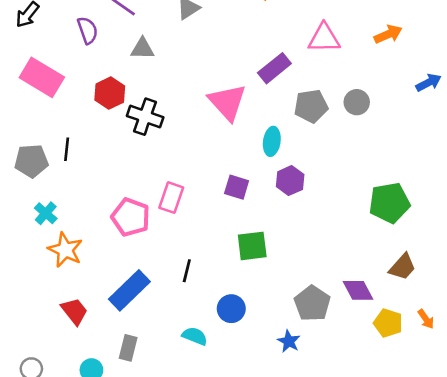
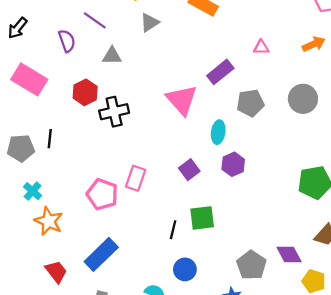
pink triangle: (324, 38) -> (261, 47), size x0.6
gray circle: (357, 102) -> (303, 99), moved, size x1.4
black cross: (145, 117) -> (114, 112), turned -32
purple square: (237, 187) -> (189, 170), turned 36
black line: (187, 271) -> (173, 230), moved

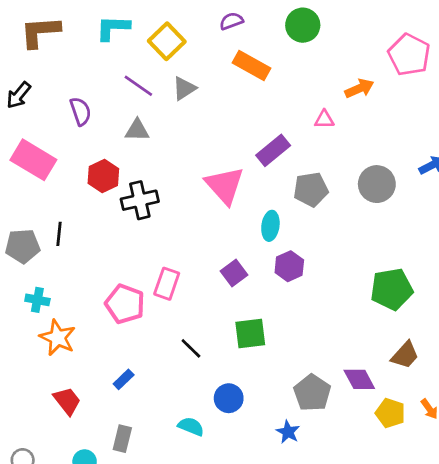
purple line: (95, 20) -> (138, 86), moved
orange arrow: (314, 44) -> (359, 88), moved
cyan cross: (33, 191) -> (37, 300), turned -30
black line: (173, 230) -> (191, 348), moved, turned -60
blue rectangle: (101, 254) -> (124, 379), size x0.5

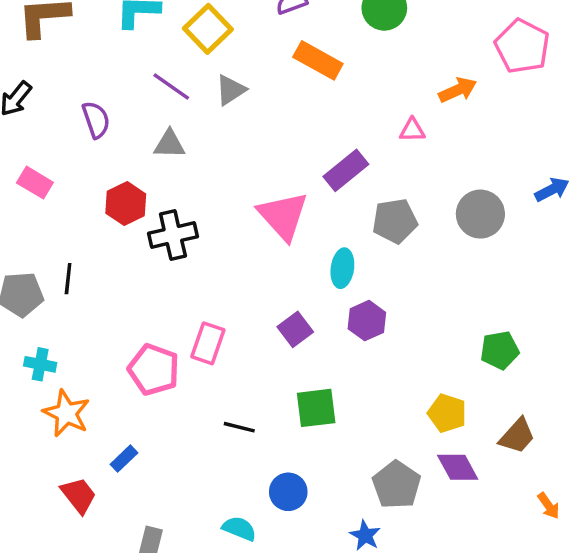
pink rectangle: (33, 160) -> (35, 183), size x0.6
green pentagon: (392, 289) -> (500, 350), size x0.7
black line: (191, 348) -> (239, 427), turned -30
blue rectangle: (124, 379) -> (124, 459), moved
yellow pentagon: (390, 413) -> (447, 413), moved

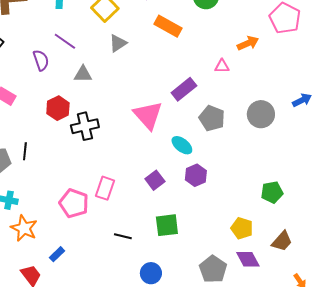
purple line: (171, 86) -> (65, 41), moved
gray pentagon: (395, 221) -> (212, 118), turned 30
cyan ellipse: (342, 268) -> (182, 145), turned -60

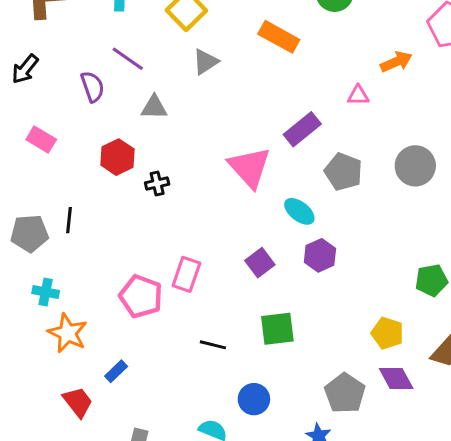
black cross: (85, 126) -> (157, 183), size x0.6

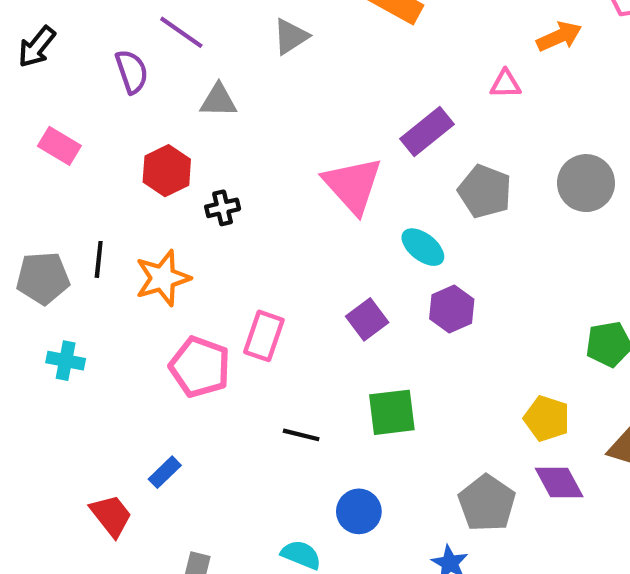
orange star: (68, 333) -> (163, 278), moved, turned 30

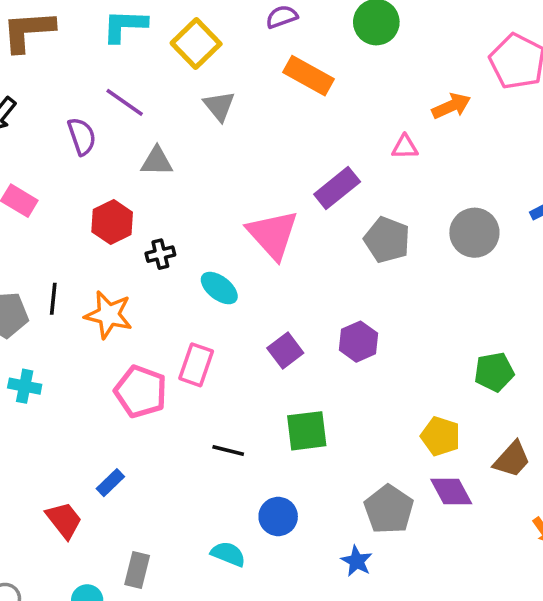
gray triangle: (291, 36) -> (219, 106), turned -36
cyan ellipse: (423, 247) -> (219, 288), moved
orange star: (163, 278) -> (109, 315), turned 30

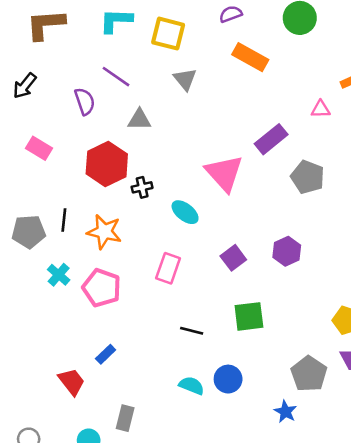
yellow square: (196, 43) -> (168, 34), turned -32
red hexagon: (112, 222) -> (107, 164), size x1.4
cyan cross: (25, 386) -> (59, 275), moved, turned 30
pink pentagon: (141, 392) -> (102, 288), moved
cyan semicircle: (228, 554) -> (192, 386), moved

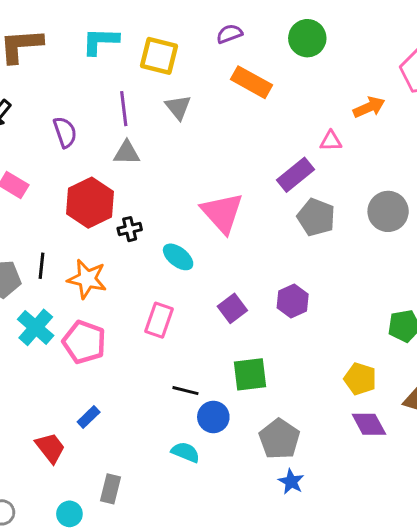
purple line: (116, 77) -> (124, 109), moved, turned 48
purple rectangle: (271, 139) -> (296, 175), moved
cyan cross: (59, 275) -> (36, 327), size x1.4
gray pentagon: (309, 374) -> (279, 439), moved
blue circle: (228, 379) -> (213, 417), moved

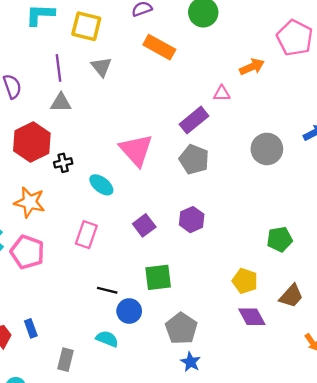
gray pentagon: (316, 217) -> (194, 159), moved
blue rectangle: (89, 417) -> (31, 328), moved, turned -66
gray rectangle: (111, 489) -> (65, 360), moved

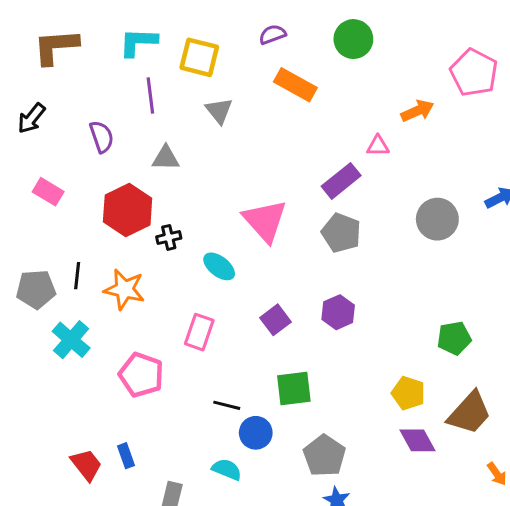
purple line: (59, 68) -> (150, 95), moved
pink pentagon: (27, 252) -> (141, 375), moved
brown trapezoid: (291, 296) -> (469, 413), size x1.4

